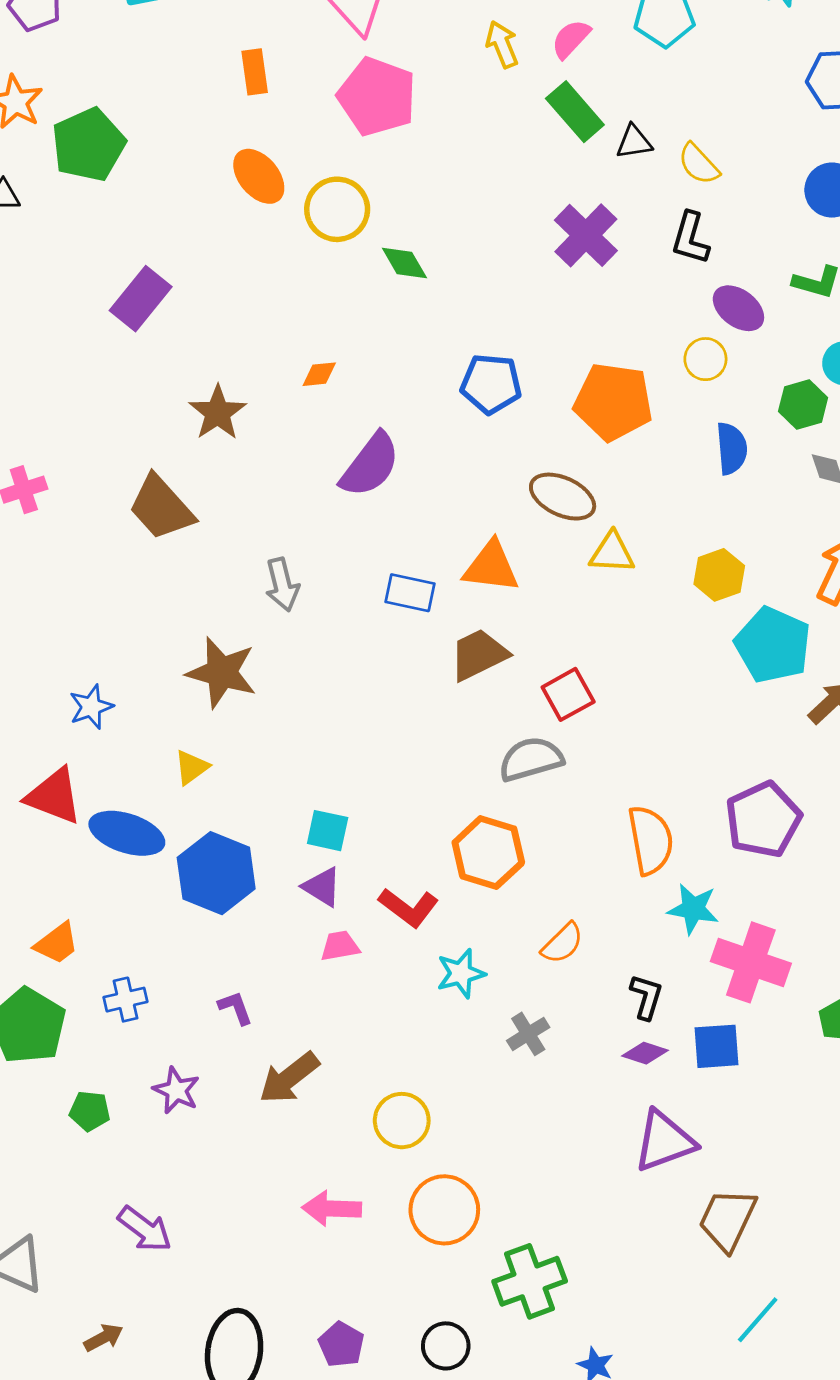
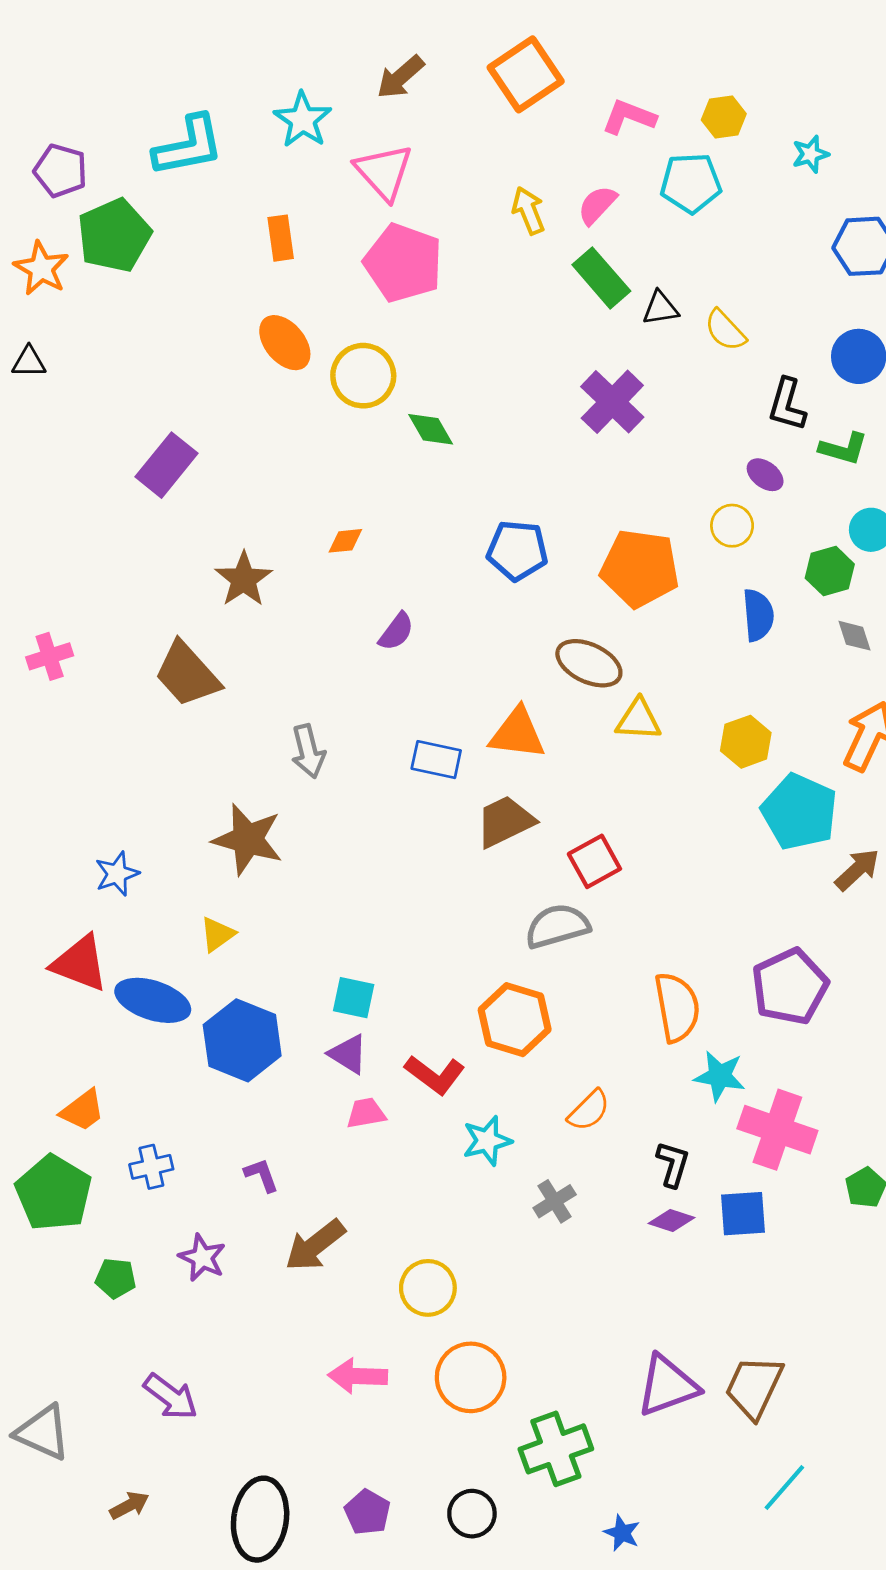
green pentagon: (88, 145) -> (114, 235), moved
black L-shape: (690, 238) -> (787, 405), moved
purple ellipse: (738, 308) -> (765, 475), size x0.7
purple semicircle: (370, 465) -> (396, 632), size x0.6
purple triangle: (664, 1141) -> (667, 1386), moved

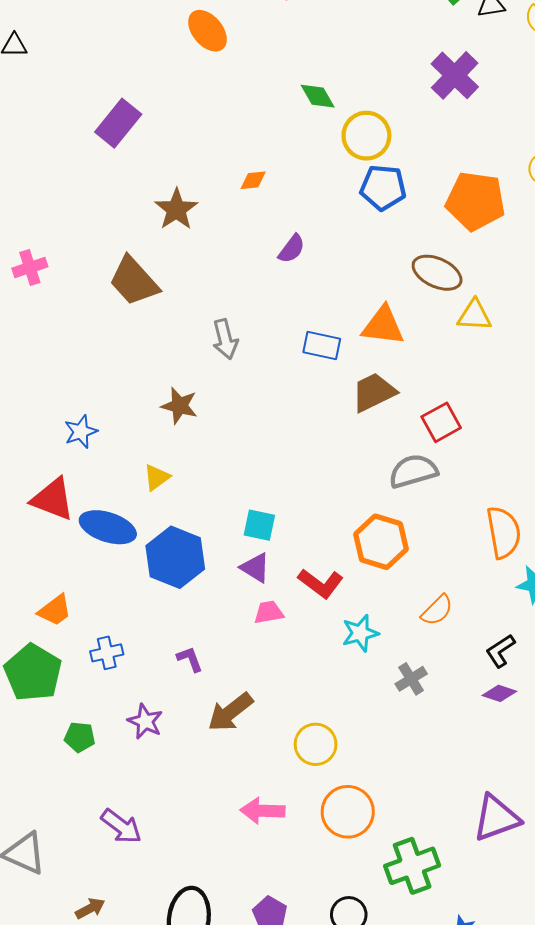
yellow circle: (363, 376) -> (366, 136), moved
brown star: (248, 839) -> (179, 406), size x0.7
black L-shape: (673, 1164) -> (500, 651), turned -140

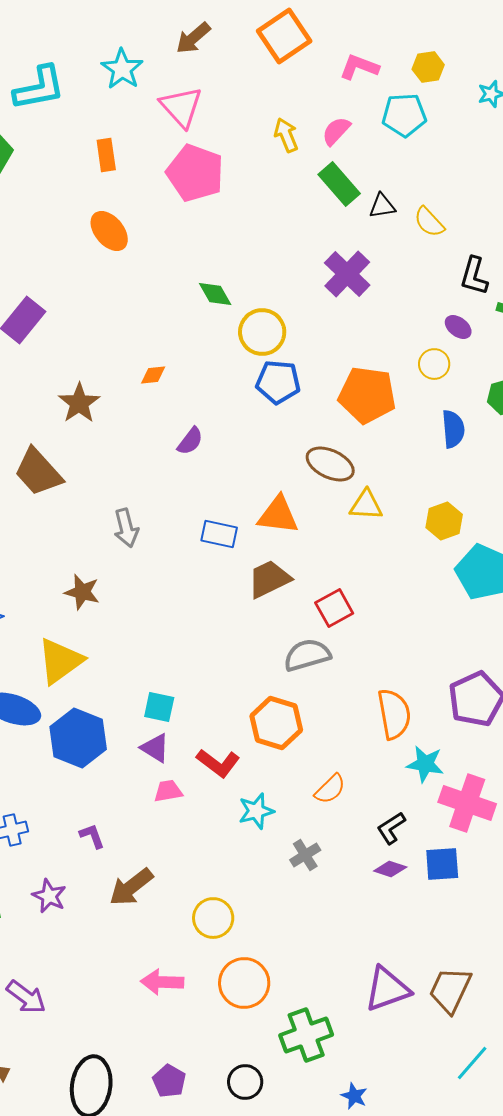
yellow triangle: (157, 477) -> (60, 661), size x1.8

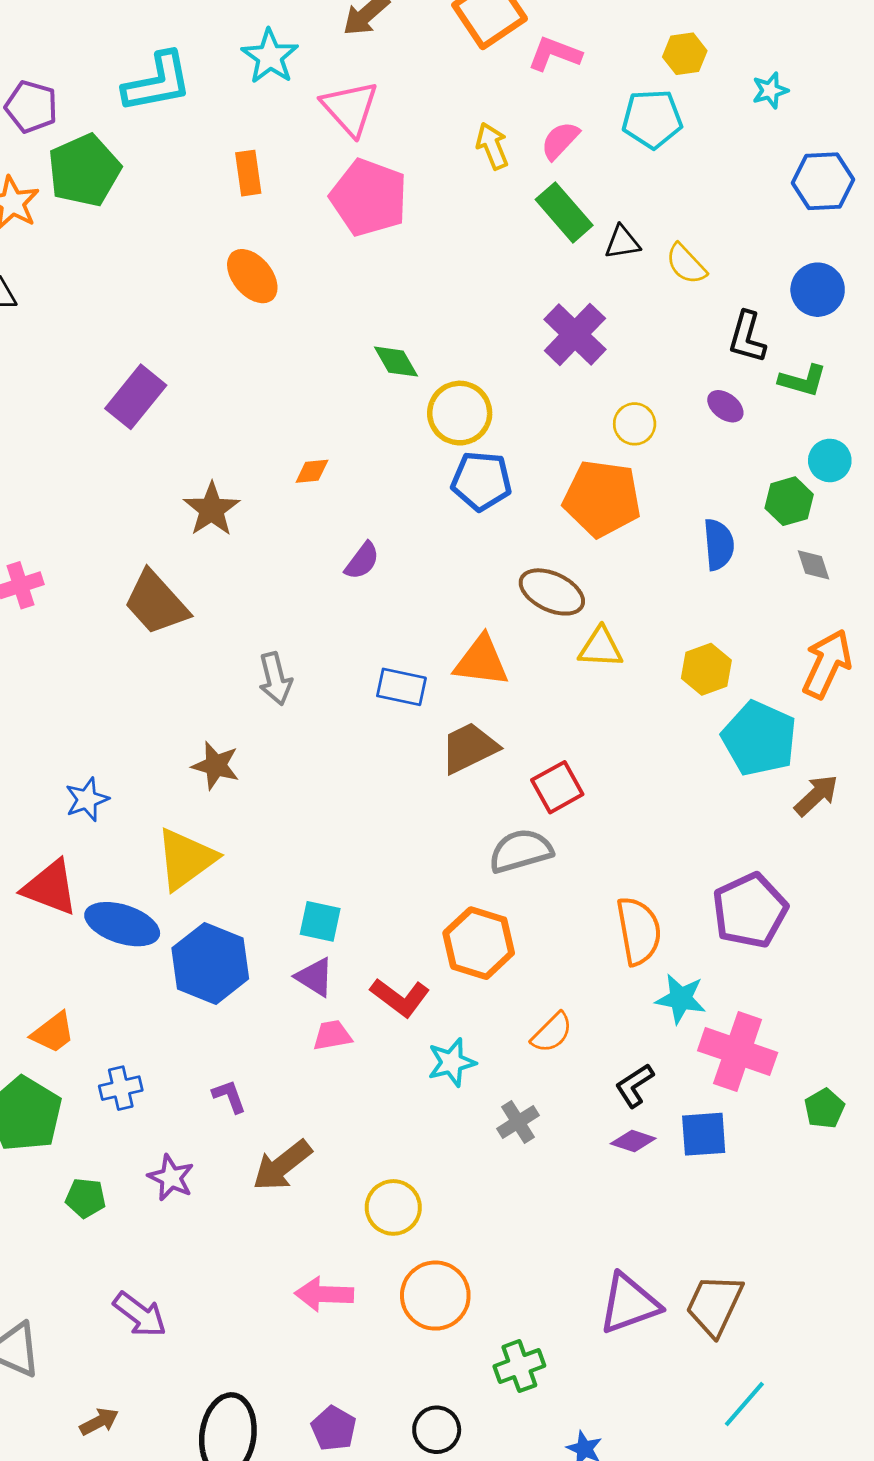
pink L-shape: (359, 67) -> (555, 54), moved
yellow circle: (434, 364) -> (635, 424), moved
green cross: (306, 1035) -> (519, 1366), size x0.7

